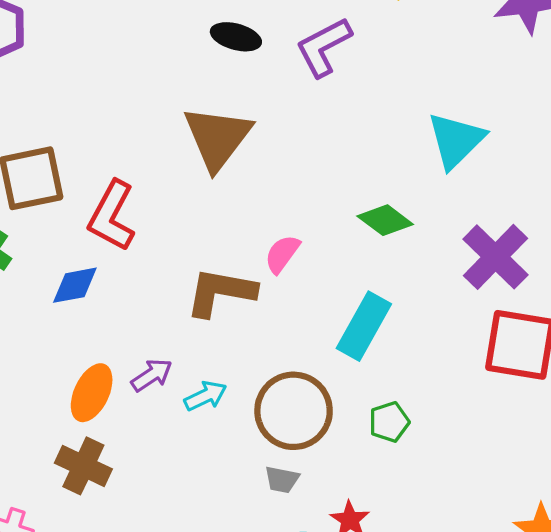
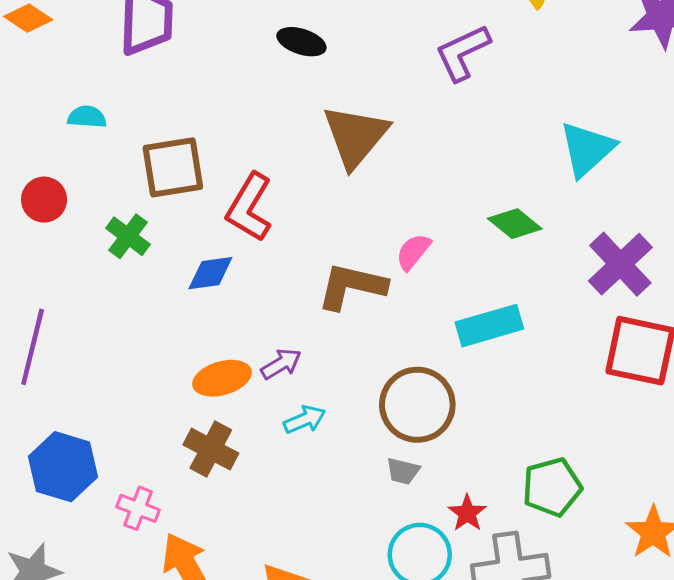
black ellipse: (236, 37) -> (301, 42), moved
cyan rectangle: (364, 326) -> (489, 326), turned 42
orange ellipse: (92, 393) -> (222, 378), turned 46
cyan arrow: (206, 396) -> (305, 420), moved
green pentagon: (389, 422) -> (552, 487), moved, size x1.5

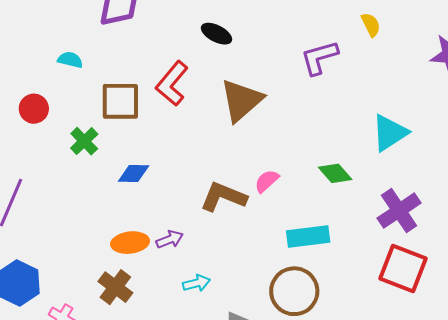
red L-shape: (249, 207) -> (172, 84), moved
brown circle: (417, 405) -> (294, 291), moved
cyan arrow: (305, 420) -> (197, 283), moved

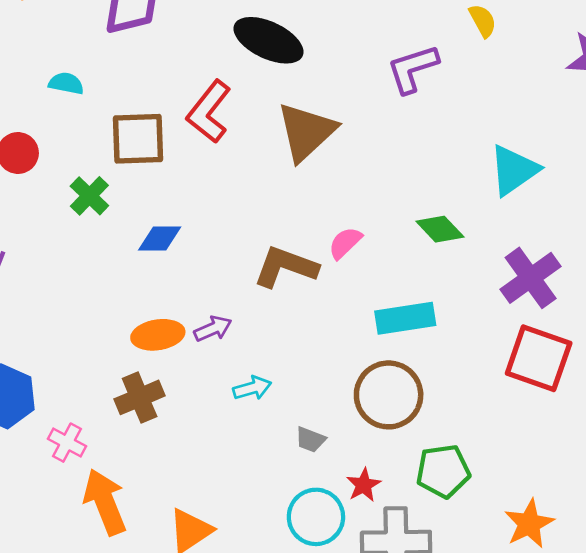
black ellipse: (217, 34) -> (268, 40), size x1.6
brown cross: (115, 287) -> (140, 397), turned 32

